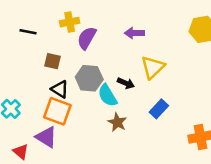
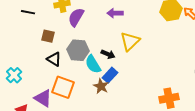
blue rectangle: (159, 109) -> (110, 75), moved
orange square: (57, 111) -> (63, 87), moved

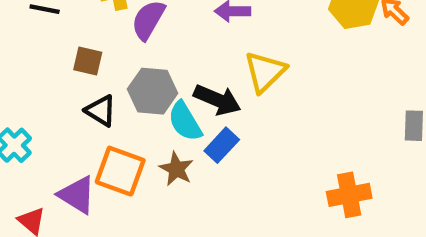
black arrow: (108, 54) -> (217, 100), size x1.5
brown star: (101, 86) -> (176, 169), moved

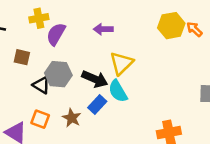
black triangle: (101, 111) -> (41, 85), moved
cyan semicircle: (185, 121) -> (118, 91), moved
orange square: (120, 171) -> (40, 119), size x0.7

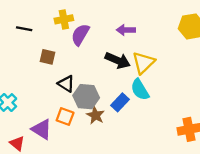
gray hexagon: (58, 74) -> (86, 97), moved
black arrow: (95, 79) -> (118, 60), moved

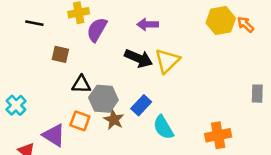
black triangle: (66, 84) -> (81, 84), turned -30
cyan semicircle: (140, 90) -> (163, 127), moved

